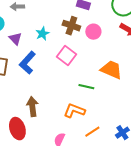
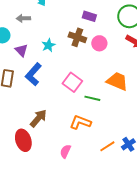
pink square: (66, 56) -> (72, 82), moved
brown arrow: (32, 107) -> (38, 118), turned 48
orange line: (92, 132) -> (107, 146), moved

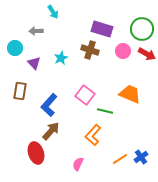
purple rectangle: (89, 16) -> (102, 29), size x1.5
pink circle: (99, 43) -> (123, 51), moved
blue L-shape: (33, 74) -> (49, 105), moved
orange L-shape: (80, 122) -> (93, 135), turned -70

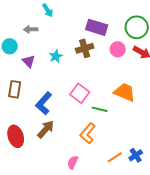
brown cross: (90, 50) -> (85, 48), turned -36
red ellipse: (36, 153) -> (16, 136), moved

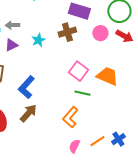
gray arrow: (31, 29) -> (12, 25), moved
purple triangle: (29, 61) -> (11, 45), turned 48
pink square: (80, 93) -> (78, 71), moved
pink semicircle: (73, 162) -> (74, 146), moved

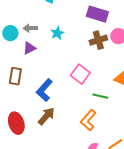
brown cross: (67, 32) -> (98, 40), moved
cyan star: (38, 40) -> (57, 33), moved
pink square: (78, 71) -> (80, 74), moved

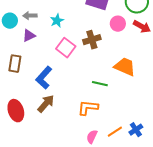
brown cross: (98, 40) -> (92, 40), moved
pink square: (80, 74) -> (66, 48), moved
orange L-shape: (88, 120) -> (88, 108), turned 55

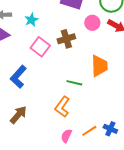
orange trapezoid: (125, 67) -> (99, 66), turned 65
brown arrow: (46, 104) -> (18, 115), moved
orange L-shape: (88, 108) -> (62, 107), turned -60
blue cross: (136, 130) -> (110, 129), turned -32

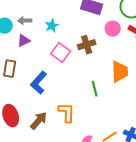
green line: (74, 83) -> (95, 89), turned 63
orange L-shape: (62, 107) -> (67, 113), moved, turned 145

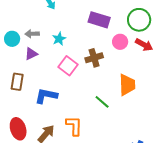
blue L-shape: (39, 83) -> (46, 96), turned 60
green line: (95, 89) -> (102, 102), turned -35

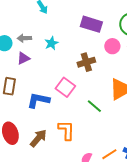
pink square: (68, 66) -> (65, 87), moved

